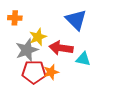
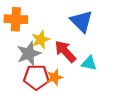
orange cross: (15, 18) -> (16, 19), size x1.5
red arrow: (61, 48) -> (65, 51), turned 40

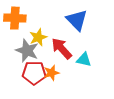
gray star: (29, 54) -> (27, 51), turned -30

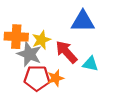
orange cross: (15, 18) -> (16, 37), moved
blue triangle: (77, 20) -> (83, 21), turned -45

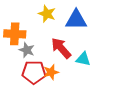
yellow star: (41, 40) -> (47, 14), moved, turned -30
gray star: (29, 54) -> (27, 50), size x0.7

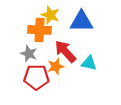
orange cross: (15, 34) -> (40, 30), moved
orange star: (51, 72) -> (56, 66), moved

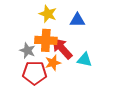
blue triangle: (81, 21) -> (77, 20), size x0.7
orange cross: (40, 30) -> (46, 40), moved

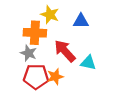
orange cross: (46, 40) -> (35, 33), moved
orange star: (53, 63) -> (55, 77), moved

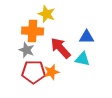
blue triangle: (81, 21) -> (87, 37), moved

